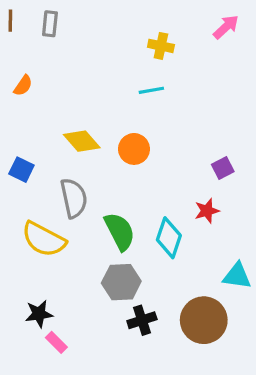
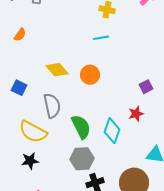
black star: (39, 314) -> (30, 161), moved

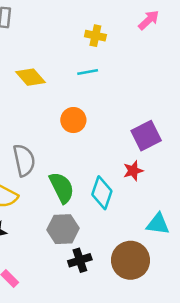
yellow diamond: (57, 70) -> (31, 77), moved
purple square: (146, 87) -> (146, 136), size x1.6

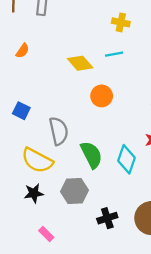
yellow diamond: (31, 77) -> (80, 63), moved
gray hexagon: (63, 229) -> (74, 191), moved

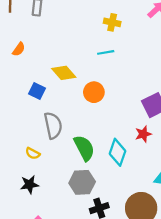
yellow diamond: (80, 63) -> (64, 73), moved
blue square: (21, 111) -> (37, 91), moved
yellow semicircle: (37, 160) -> (33, 153), size x0.5
gray hexagon: (74, 191) -> (82, 182), moved

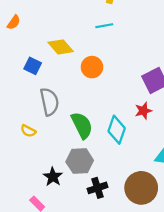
black star: (29, 184) -> (53, 177), moved, turned -30

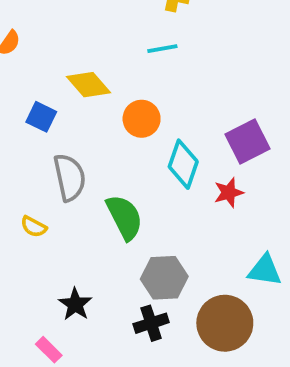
cyan diamond: (117, 130) -> (183, 164), moved
gray hexagon: (80, 161) -> (164, 278), moved

